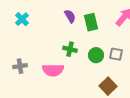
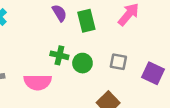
green circle: (96, 55) -> (82, 63), moved

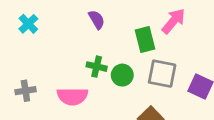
green rectangle: (86, 21) -> (145, 39), moved
gray square: (118, 62) -> (162, 74), size x1.5

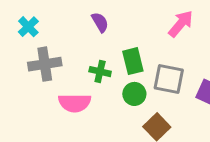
green rectangle: (145, 39) -> (133, 61), moved
green circle: (122, 75) -> (134, 94), moved
gray cross: (25, 91) -> (45, 64), moved, size x1.5

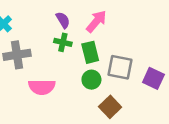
pink arrow: (181, 24) -> (96, 21), moved
green cross: (100, 72) -> (63, 42), moved

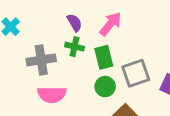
gray cross: (17, 55) -> (41, 60), moved
gray square: (120, 67) -> (136, 73), turned -30

